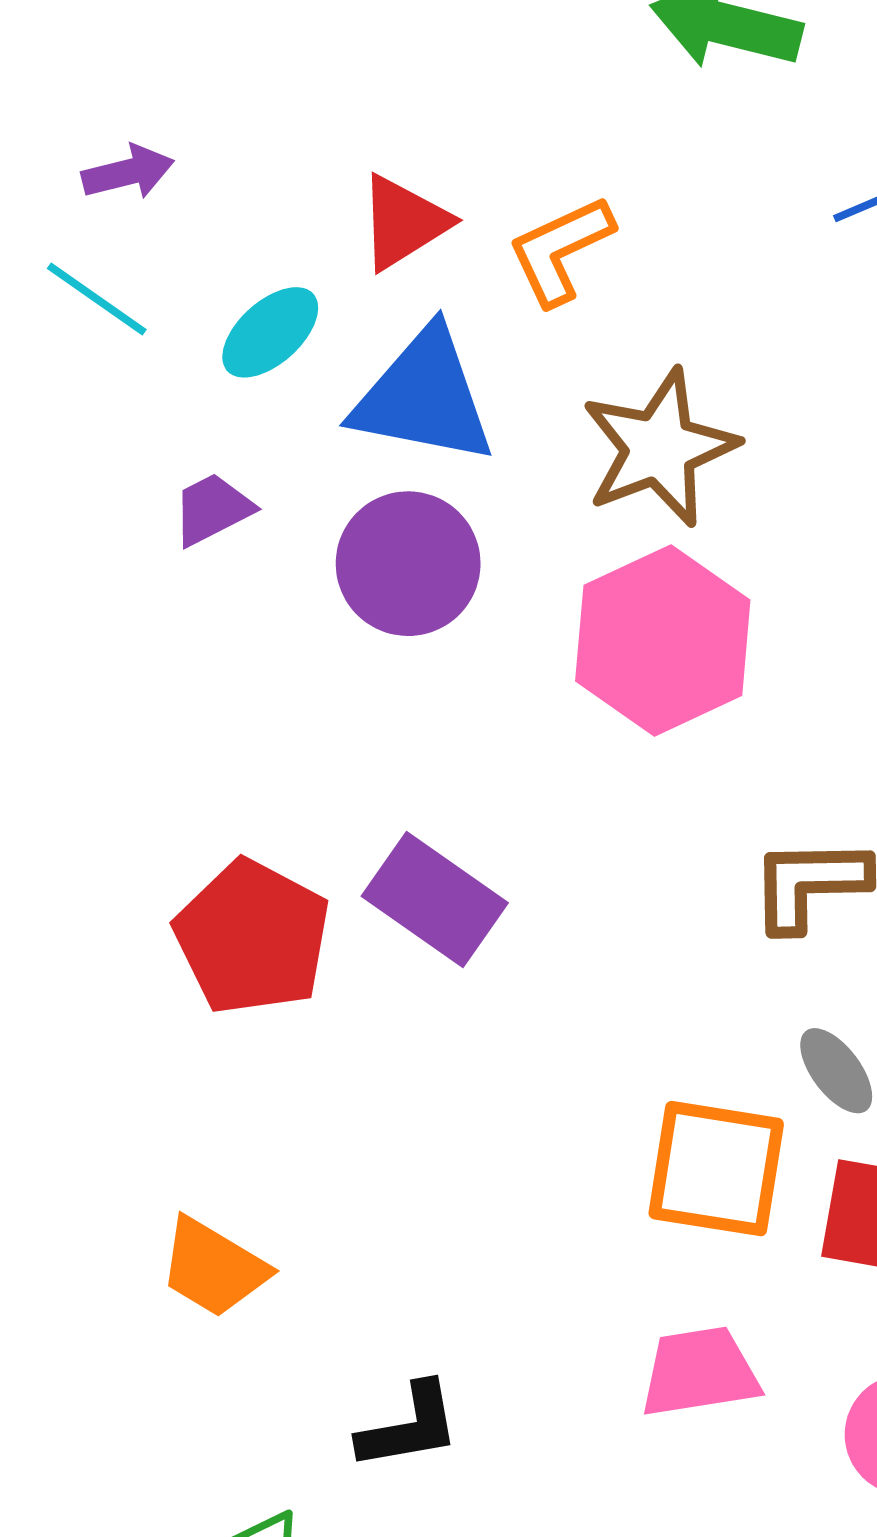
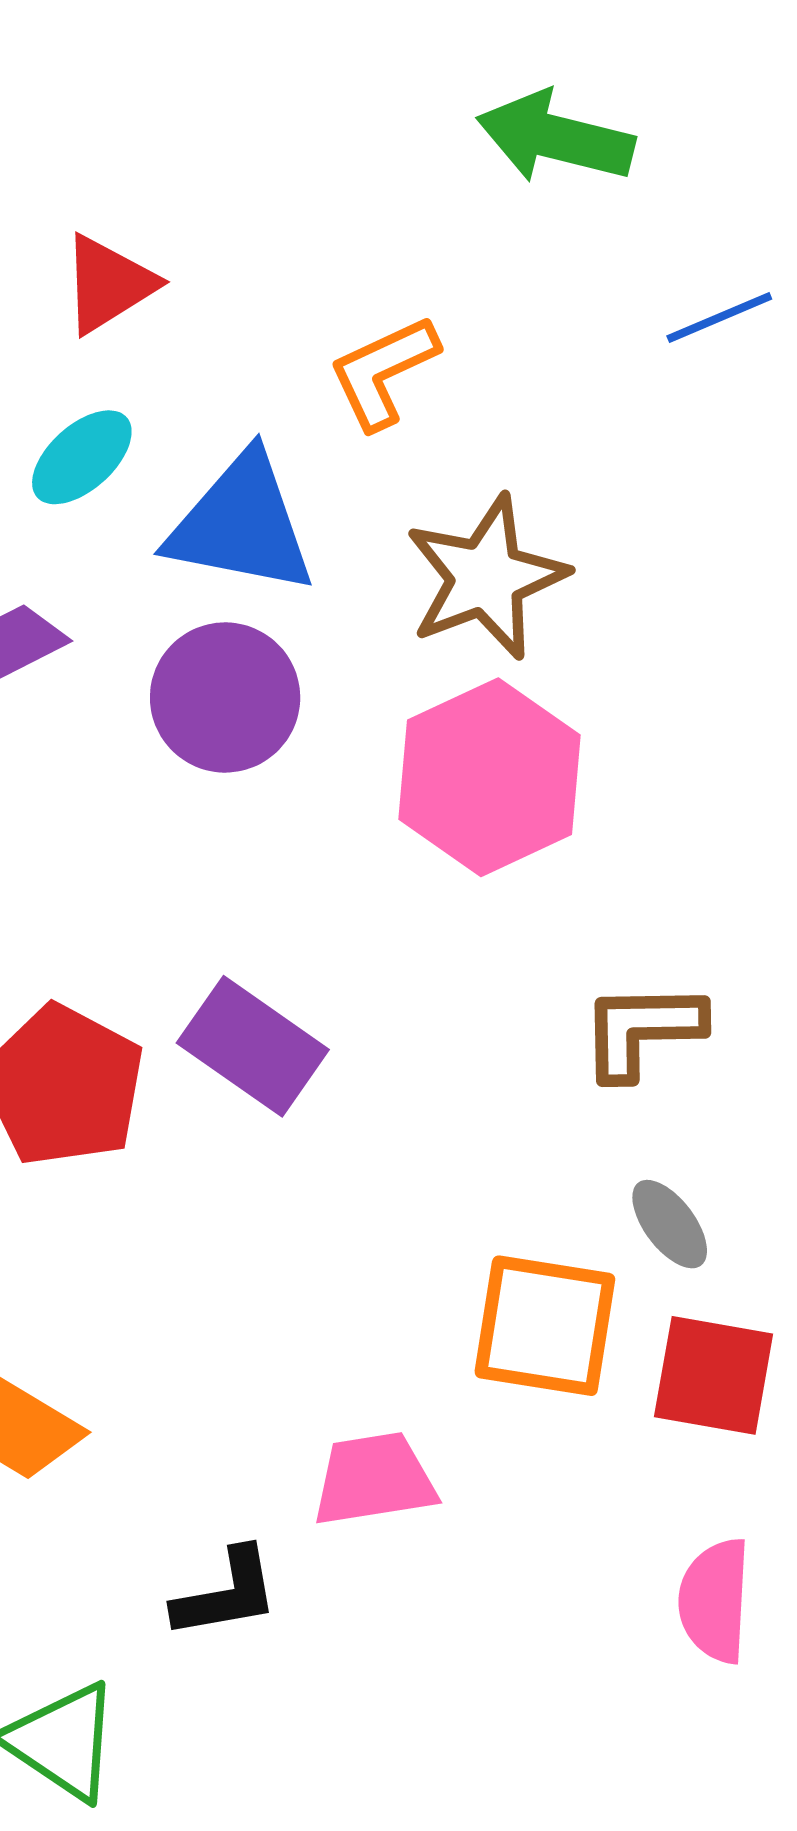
red triangle: (404, 222) -> (108, 284), moved
pink trapezoid: (699, 1372) -> (374, 1479), moved

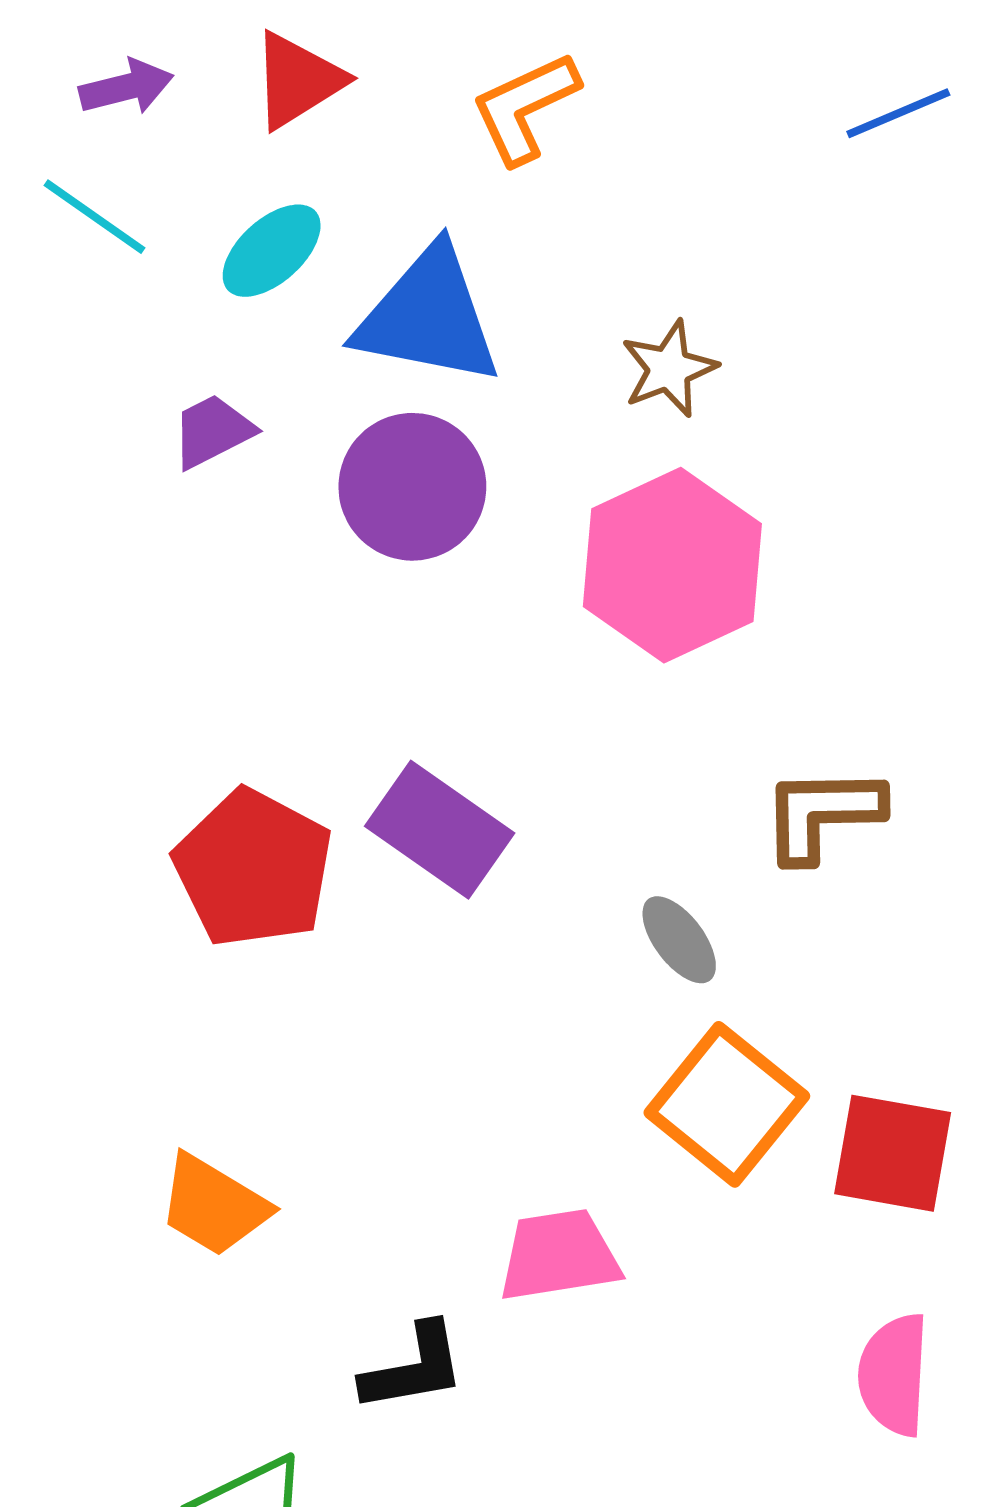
orange L-shape: (383, 372) -> (525, 108), moved
brown star: (486, 577) -> (669, 369), size x0.6
gray ellipse: (670, 1224) -> (679, 940), moved
orange square: (545, 1326) -> (727, 1104), turned 30

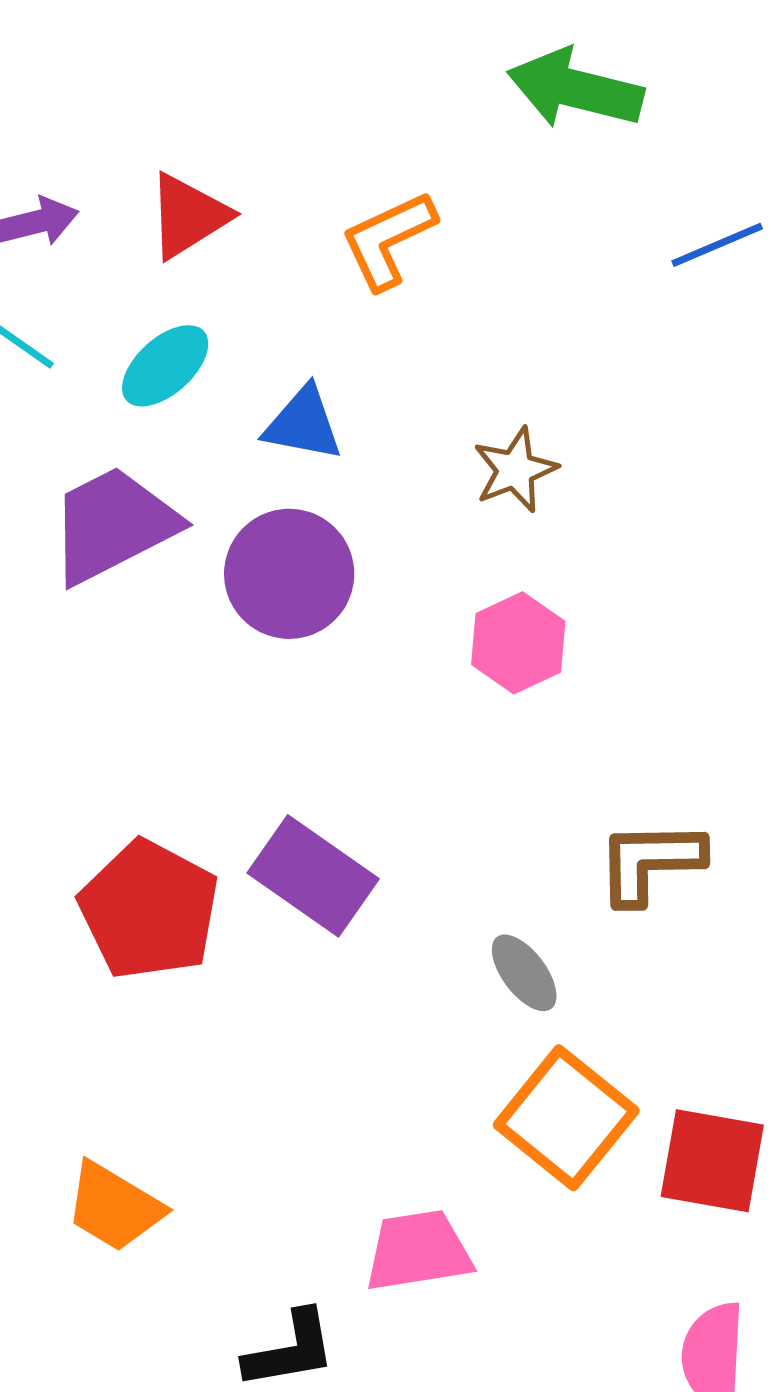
blue triangle: (428, 316) -> (303, 424), size x0.6
purple trapezoid: (213, 431) -> (113, 525), size x1.8
pink hexagon: (672, 565) -> (518, 643), size x0.6

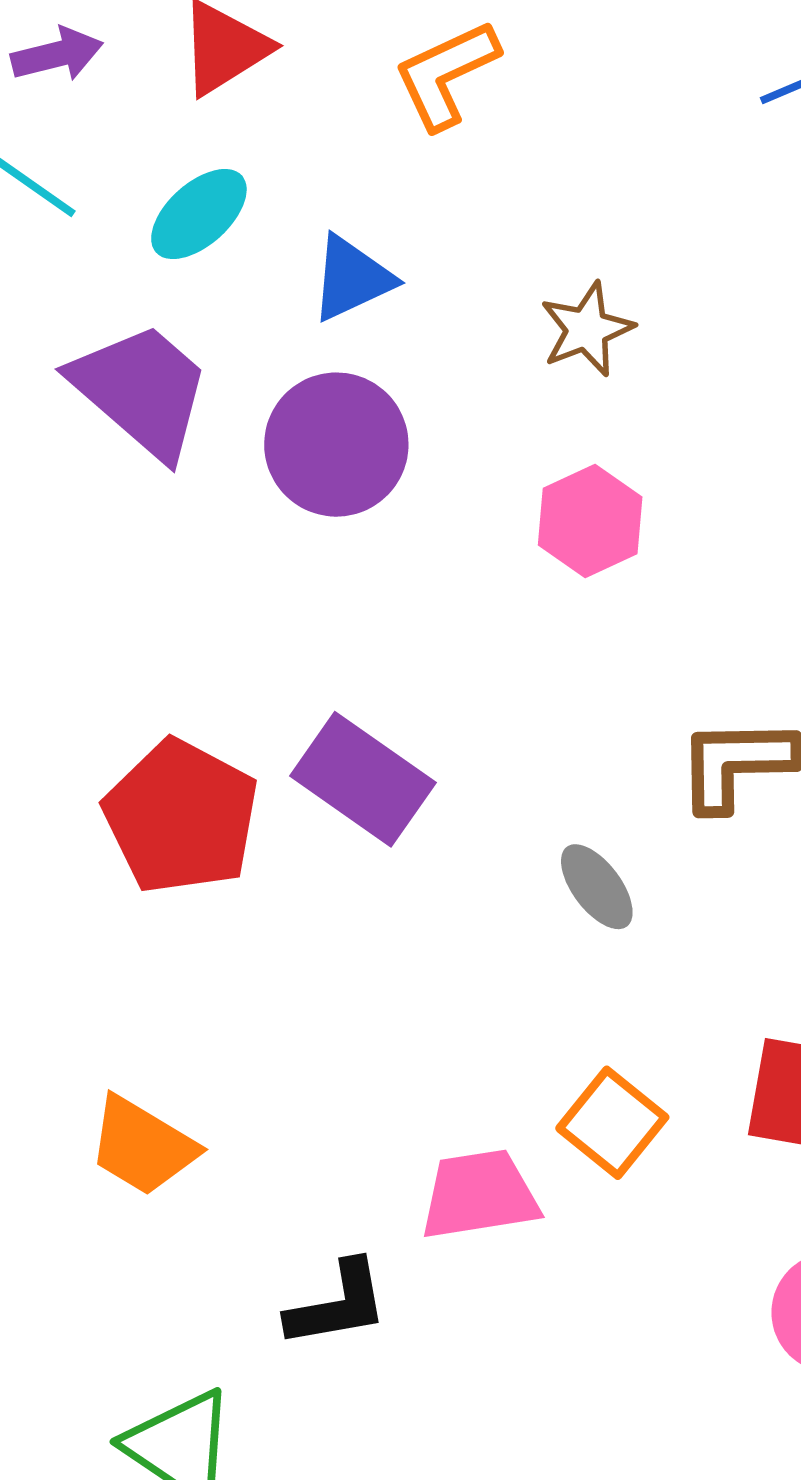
blue triangle: (303, 424) -> (352, 278), turned -36
purple trapezoid: (113, 525) -> (141, 390), turned 68
orange square: (566, 1118) -> (612, 1123), moved, size x0.7

